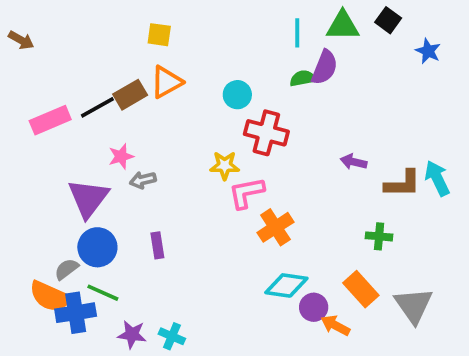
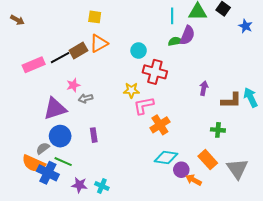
purple arrow: (354, 162) -> (204, 88), turned 88
purple triangle: (88, 198) -> (55, 109), turned 35
blue cross: (76, 313) -> (48, 173), turned 35

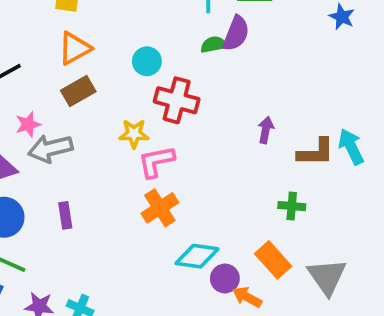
brown rectangle: (78, 51) -> (78, 91), moved
gray arrow: (86, 98) -> (50, 149), size x1.6
orange cross: (160, 125) -> (160, 208), moved

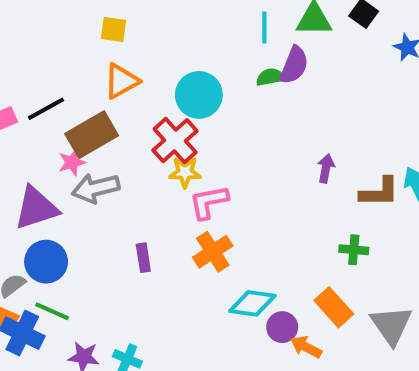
cyan circle: (147, 61) -> (199, 95), size x1.5
brown rectangle: (78, 91) -> (92, 135), moved, size x1.4
red cross: (177, 100) -> (175, 141), moved, turned 33
purple rectangle: (65, 215) -> (143, 258), moved

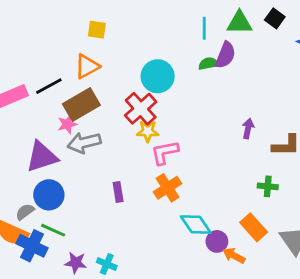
orange triangle: (121, 81) -> (87, 66), moved
cyan diamond: (252, 303) -> (196, 225), turned 48

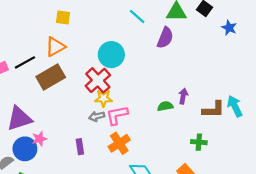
cyan line: (204, 28) -> (137, 16), moved, turned -48
green semicircle: (208, 64) -> (165, 106), moved
pink star: (67, 124) -> (39, 139), moved
gray arrow: (84, 143) -> (97, 116), moved, size x0.6

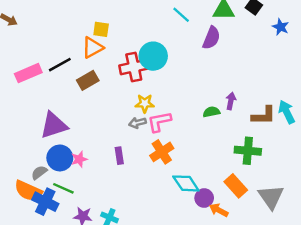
yellow square: (63, 18) -> (101, 29), moved
brown rectangle: (51, 77) -> (88, 80), size x0.7
red cross: (98, 80) -> (134, 67), moved, turned 30
pink star: (39, 139) -> (79, 159), moved
green cross: (199, 142) -> (248, 151), size x1.5

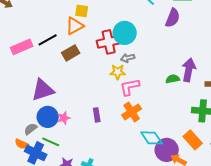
purple arrow: (231, 101) -> (189, 70), size x1.6
gray arrow: (137, 123) -> (128, 58), moved
orange semicircle: (28, 191) -> (22, 144), size x0.6
purple circle: (204, 198) -> (167, 150), size x1.5

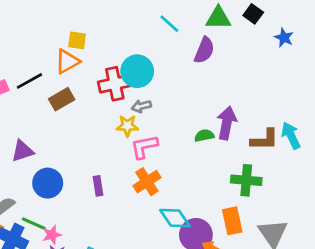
purple triangle: (43, 90) -> (22, 151), size x0.7
blue circle: (48, 117) -> (48, 183), moved
pink star: (64, 118) -> (52, 235), moved
orange rectangle: (193, 140) -> (232, 221), turned 30

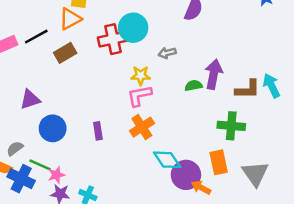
gray arrow: (141, 106) -> (167, 53), moved
yellow star: (127, 126) -> (141, 76), moved

